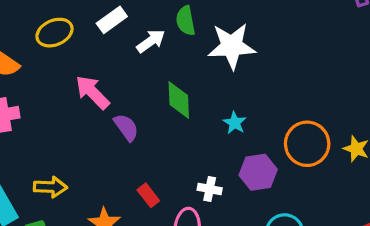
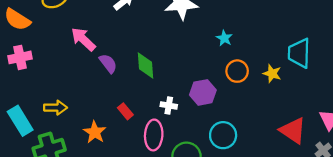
green diamond: (179, 100) -> (145, 66), moved
cyan star: (235, 123) -> (224, 38), moved
orange circle: (307, 144) -> (237, 71), size x0.7

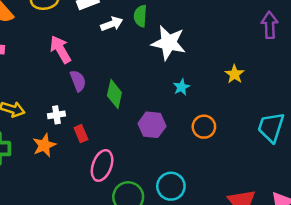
cyan star: (224, 38) -> (181, 87), moved
yellow star: (272, 74) -> (235, 74), moved
purple hexagon: (203, 92) -> (152, 125), moved
white cross: (169, 105) -> (56, 115), moved, turned -35

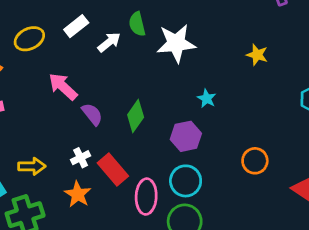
cyan star: (181, 87) -> (207, 98), moved
green diamond: (114, 94) -> (136, 116), turned 40
orange circle: (204, 127) -> (255, 161), moved
red rectangle: (81, 134) -> (113, 170), size x1.6
cyan circle: (171, 186) -> (186, 181), moved

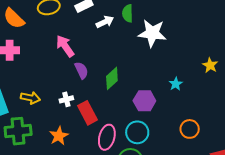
yellow star: (257, 55) -> (210, 65), moved
cyan star: (207, 98) -> (176, 84), moved
orange star: (78, 194) -> (59, 136), moved

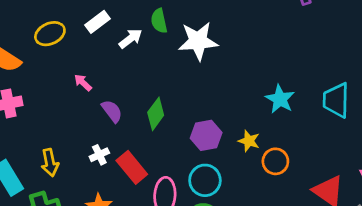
pink arrow: (65, 46) -> (83, 83), size x0.6
yellow star: (210, 65) -> (249, 141), moved
cyan star: (176, 84) -> (280, 99), moved, size x1.5
yellow arrow: (30, 98) -> (50, 163), turned 78

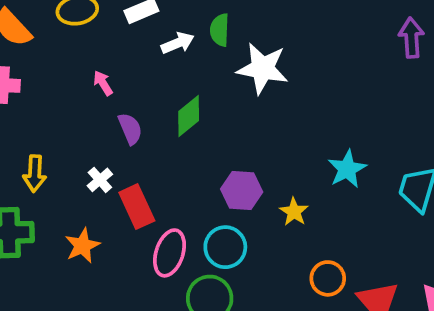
green diamond: (156, 114) -> (189, 116), moved
white cross: (99, 155) -> (100, 180), turned -30
orange circle: (275, 161) -> (328, 278), moved

